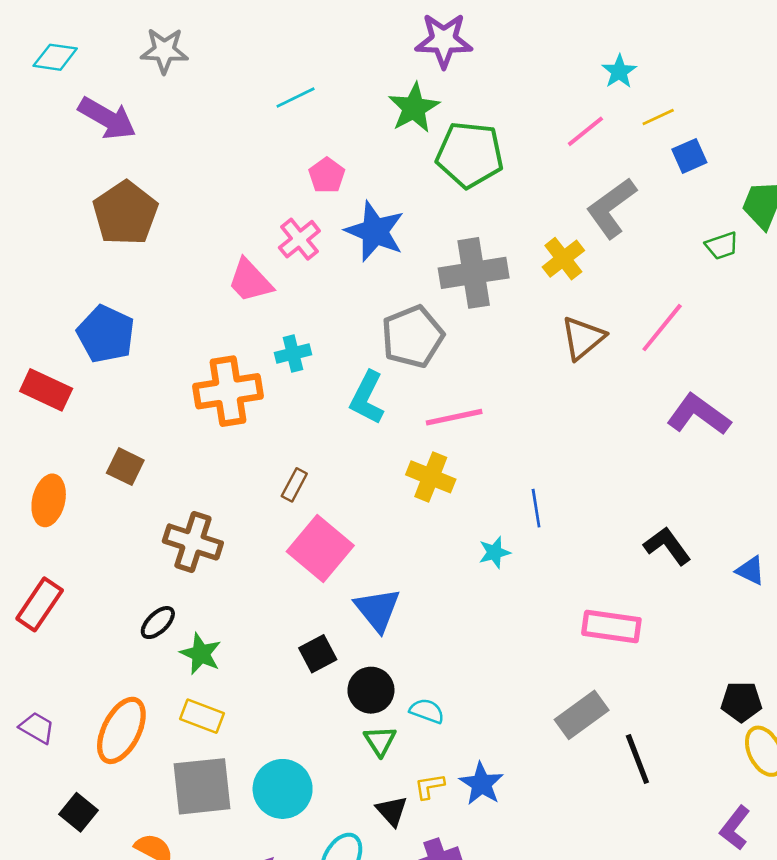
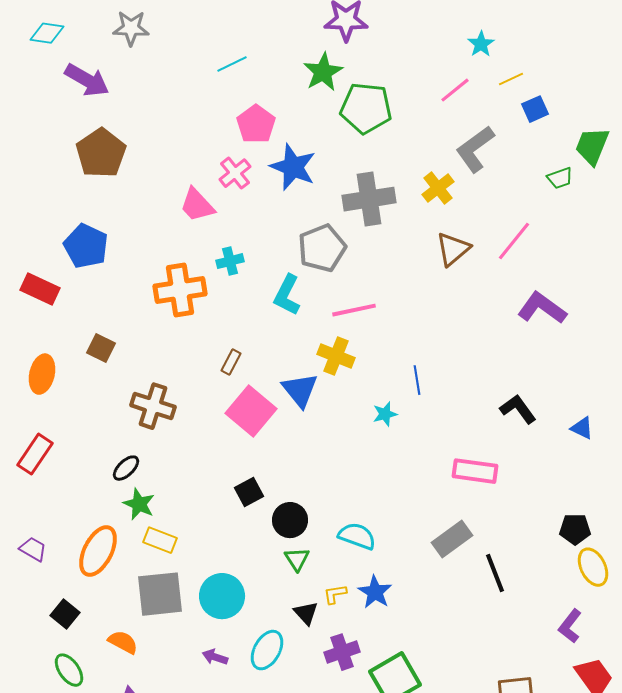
pink pentagon: (327, 175) -> (256, 124), size x1.4
blue triangle: (377, 610) -> (300, 390), moved
green star: (201, 654) -> (139, 504), moved
cyan semicircle: (427, 711) -> (357, 536), moved, size x1.4

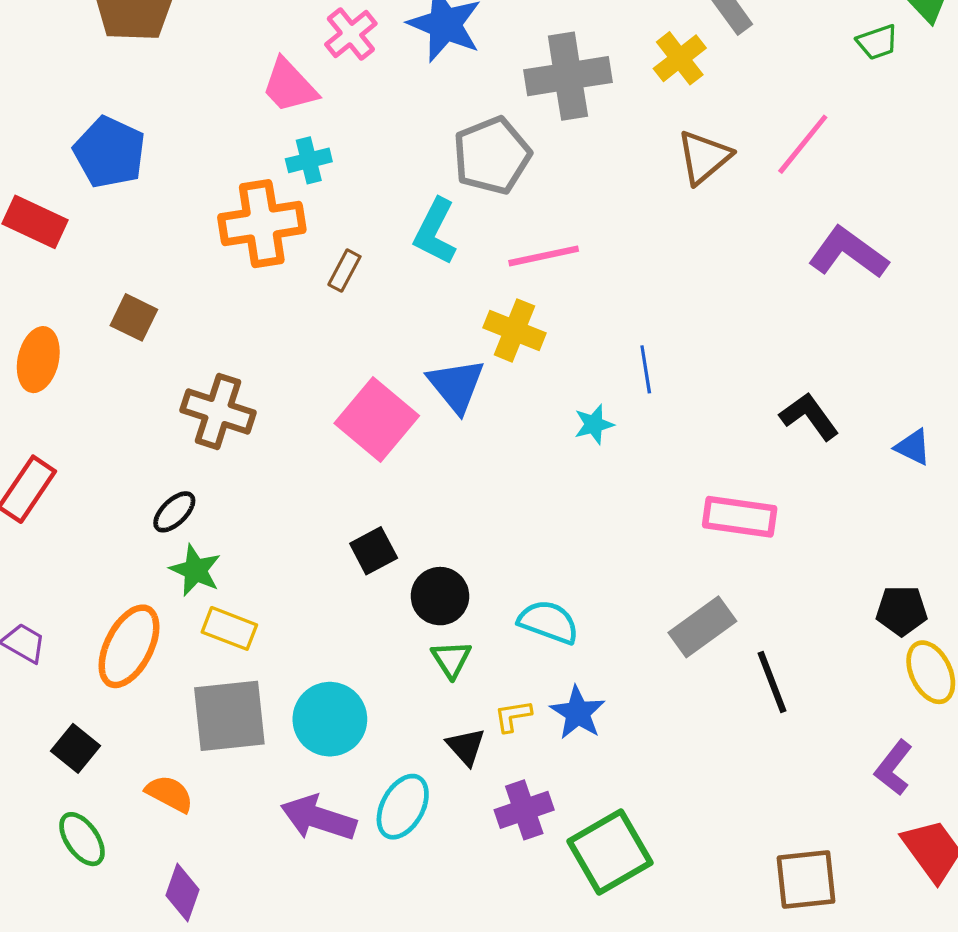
cyan cross: (230, 261) -> (309, 160), moved
brown rectangle: (231, 362) -> (344, 271), moved
purple arrow: (215, 657) -> (318, 818), size x1.8

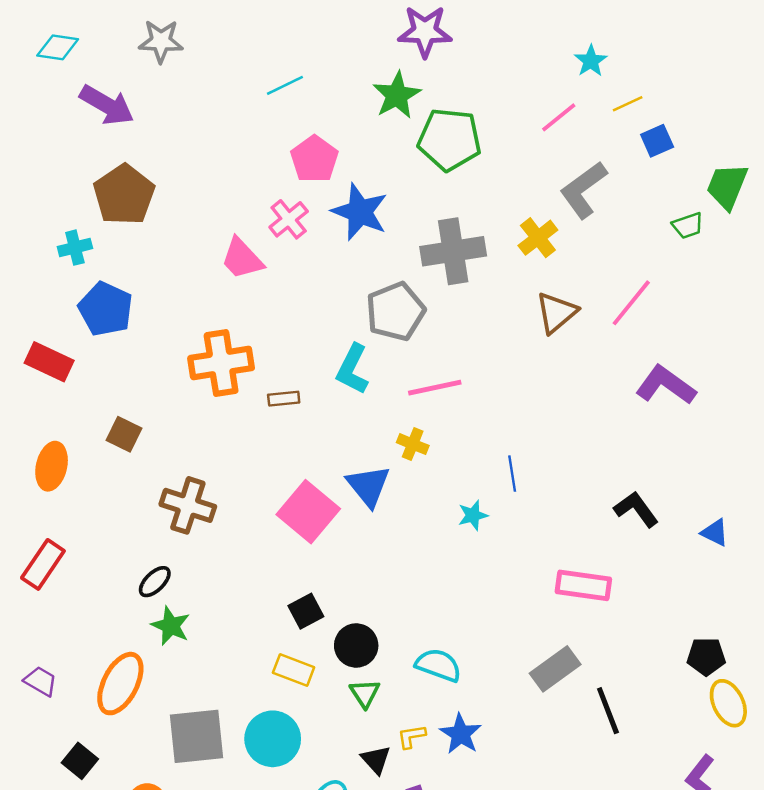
cyan cross: (309, 160) -> (75, 248), moved
brown rectangle: (344, 271) -> (284, 399), turned 56
yellow cross: (514, 330) -> (413, 444), size x0.7
yellow rectangle: (229, 628) -> (294, 670), moved

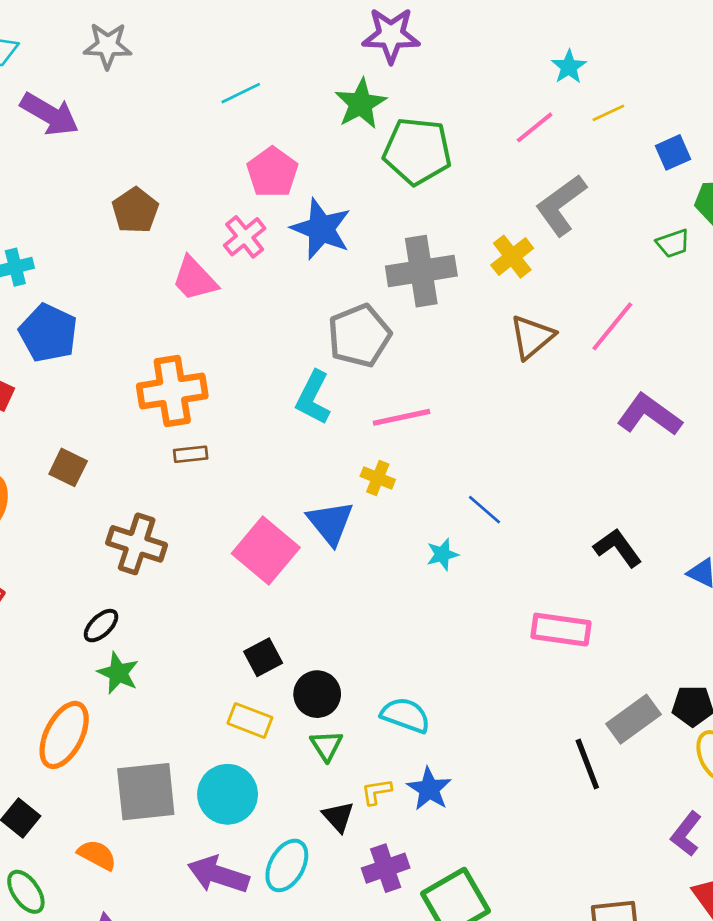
blue square: (657, 141) -> (673, 152), moved
brown pentagon: (124, 195) -> (135, 210), moved, size x0.7
brown rectangle: (284, 399) -> (191, 454), moved
blue line: (512, 474) -> (485, 510), turned -40
gray rectangle: (555, 669) -> (633, 719), moved

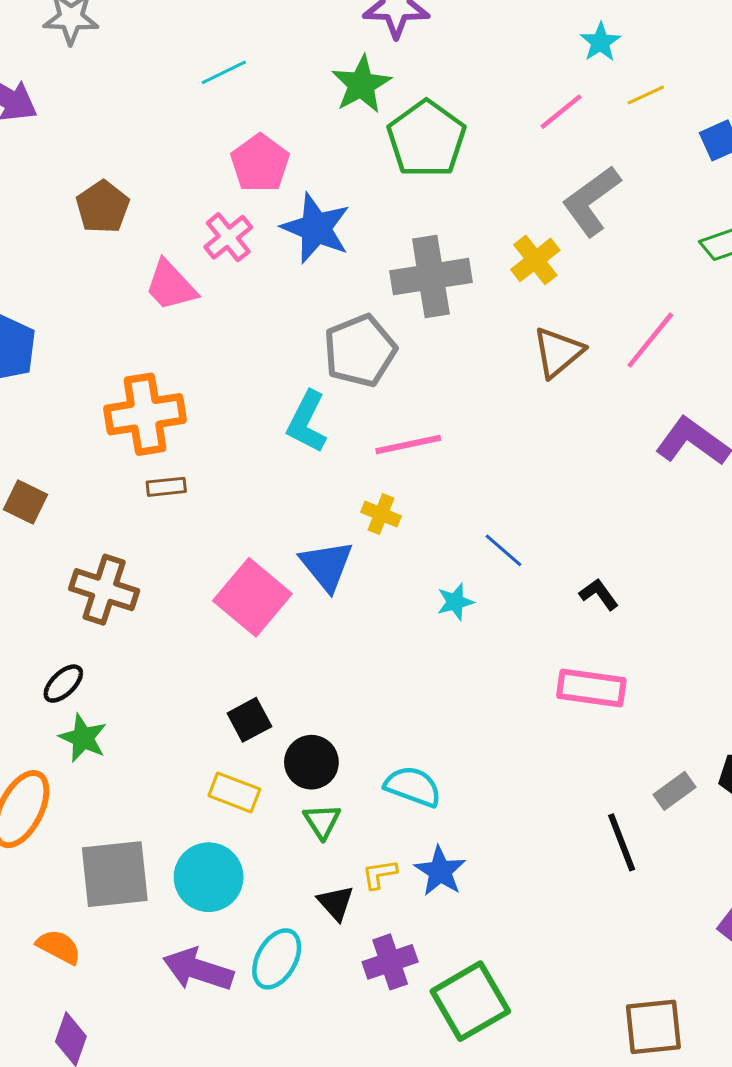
green pentagon: (417, 151) -> (426, 139), turned 30
black L-shape: (618, 548) -> (599, 594), moved, size x0.7
gray rectangle: (633, 719) -> (675, 791), size x0.7

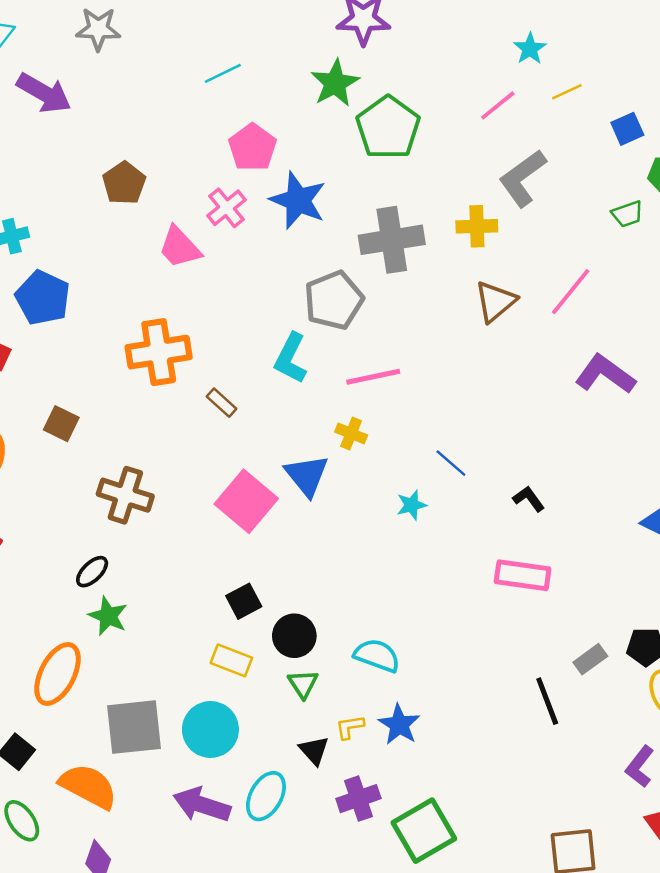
yellow cross: (535, 260) -> (477, 226), turned 36
brown rectangle: (166, 487) -> (222, 403), moved, turned 48
orange semicircle: (59, 947) -> (88, 786), size x1.6

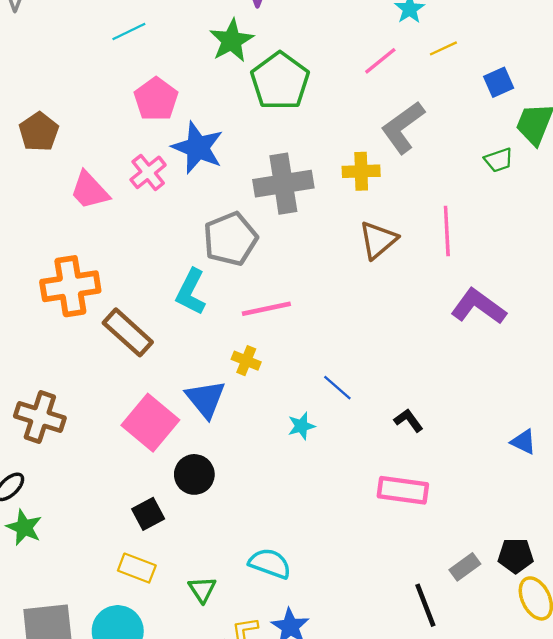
pink cross: (226, 208) -> (148, 172), moved
pink line: (571, 292) -> (447, 231), turned -42
brown rectangle: (222, 403) -> (128, 332), size x1.8
black circle: (294, 636) -> (194, 474), moved

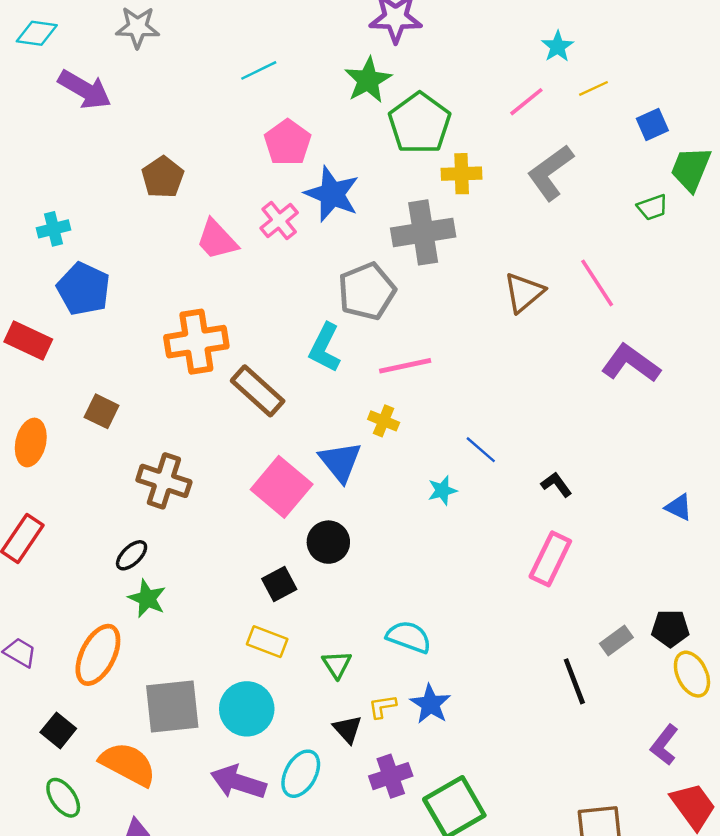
yellow cross: (361, 171) -> (462, 174), moved
pink line: (447, 231) -> (597, 283), turned -30
pink rectangle: (403, 490) -> (550, 559), turned -72

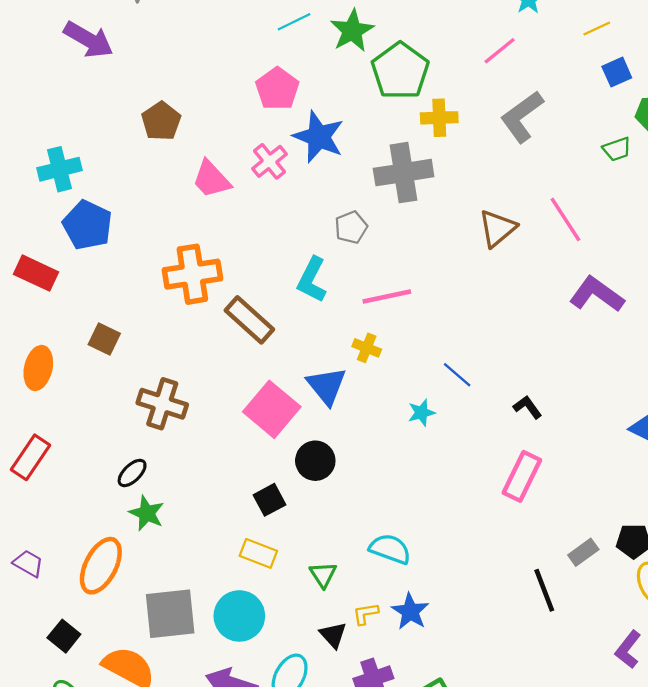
cyan line: (259, 70) -> (294, 22), moved
yellow line: (594, 88) -> (597, 28), moved
cyan cross: (54, 229) -> (60, 169), size x1.4
gray pentagon: (367, 291) -> (351, 227), size x0.6

